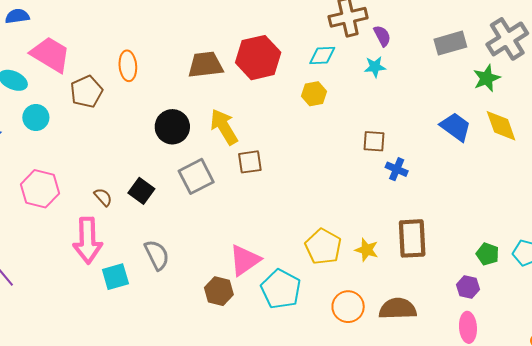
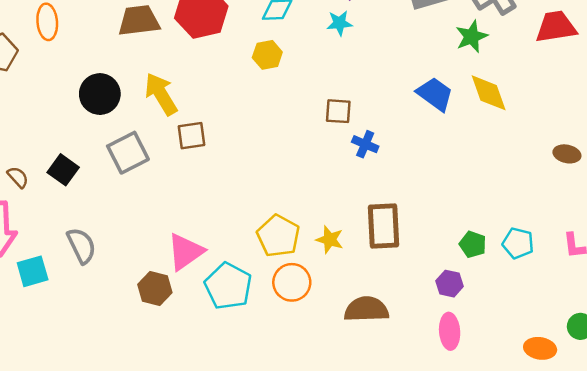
orange circle: (348, 307) -> (292, 282), moved

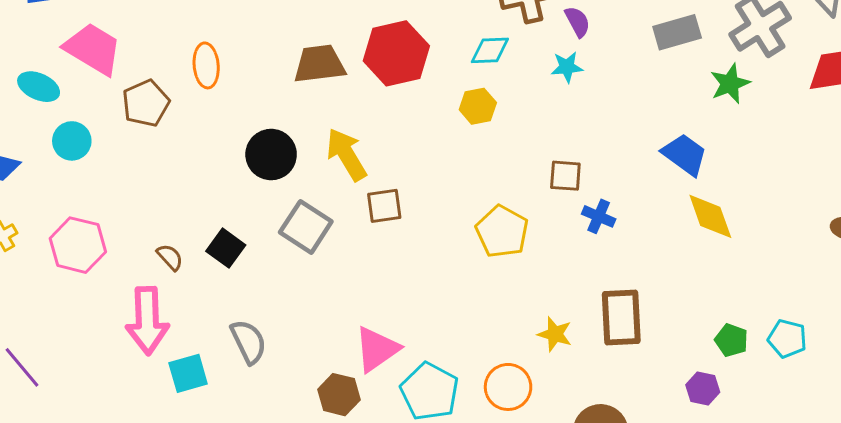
yellow diamond: (489, 93) -> (710, 216), moved
gray square: (128, 153) -> (306, 227), turned -30
yellow pentagon: (278, 236) -> (502, 232), moved

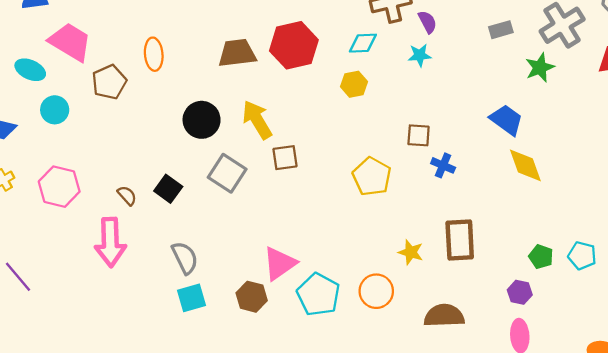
gray rectangle: (677, 32) -> (501, 30), size x0.7
cyan square: (188, 373) -> (192, 298), moved

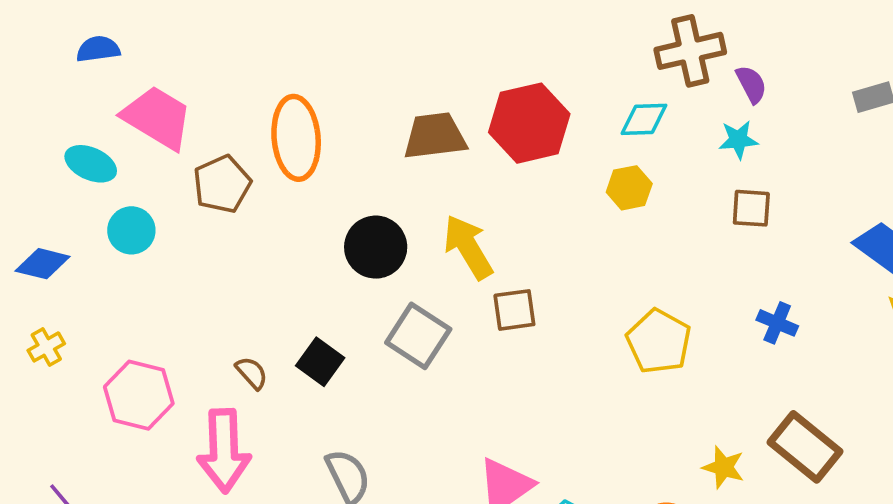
orange ellipse: (154, 54) -> (296, 138), size x1.5
brown square: (419, 135) -> (751, 208), moved
pink hexagon: (59, 187) -> (139, 395), moved
brown rectangle: (460, 240) -> (805, 447), turned -48

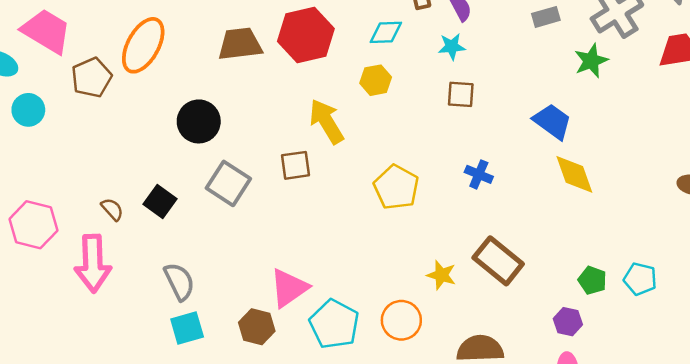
orange ellipse: (296, 138) -> (143, 45), turned 34
yellow arrow: (468, 247) -> (326, 121), moved

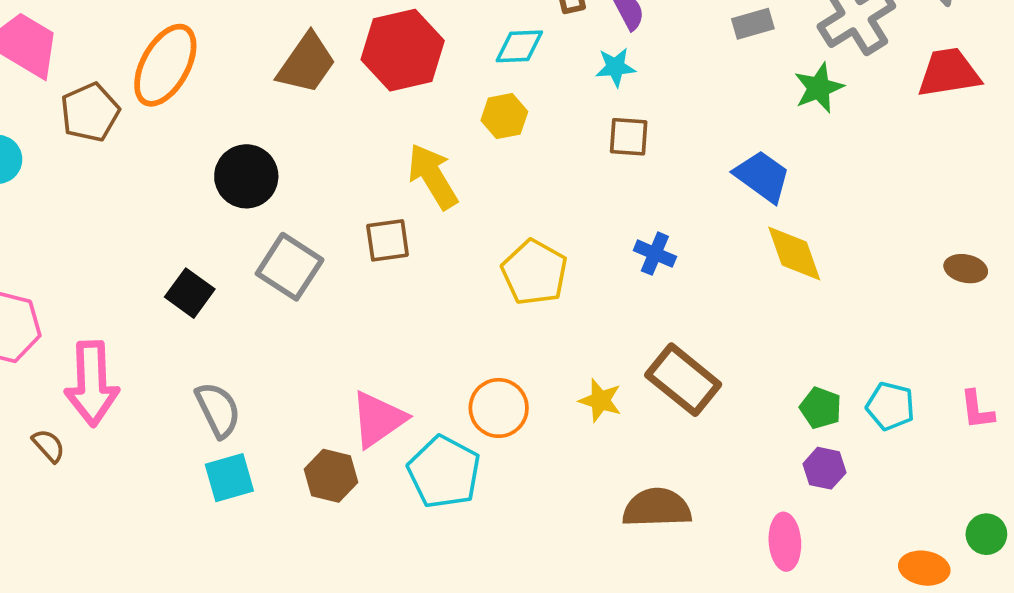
brown trapezoid: (240, 44) -> (307, 63), turned 132
brown semicircle: (112, 209) -> (49, 446), moved
orange circle: (401, 320) -> (499, 408), moved
purple hexagon: (568, 322) -> (824, 468), moved

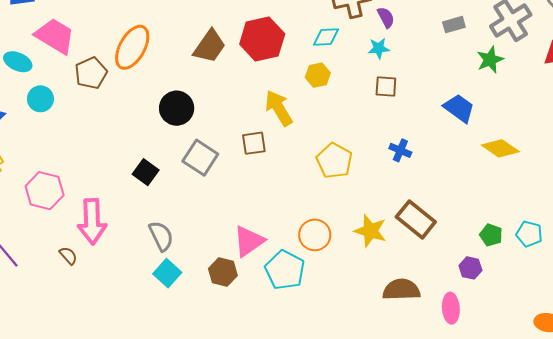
yellow diamond: (794, 254) -> (500, 148), moved, turned -36
yellow star: (600, 400) -> (370, 231), size x1.4
purple hexagon: (824, 468) -> (470, 268), moved
cyan square: (229, 478) -> (167, 273), turned -32
pink ellipse: (785, 542) -> (451, 308), moved

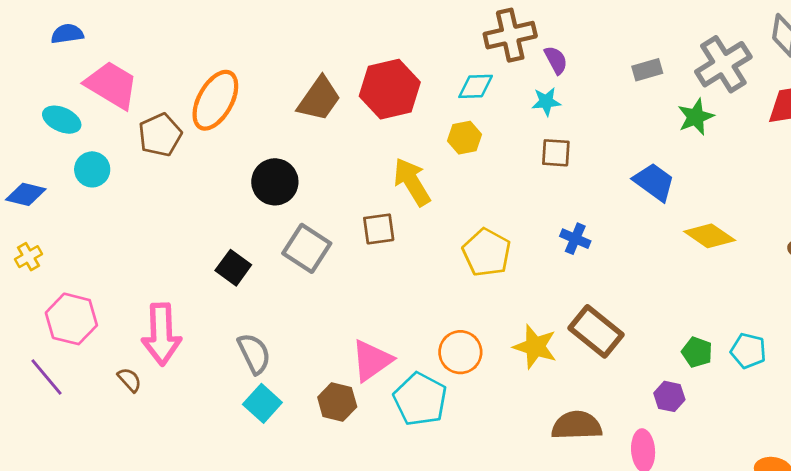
pink hexagon: (45, 191) -> (71, 319), moved

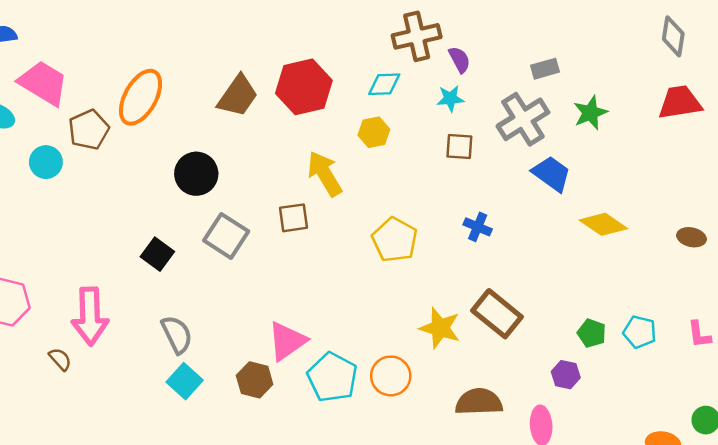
gray cross: (723, 64) -> (523, 119), moved
cyan circle: (92, 169) -> (46, 162), moved
orange circle: (460, 352) -> (391, 376), moved

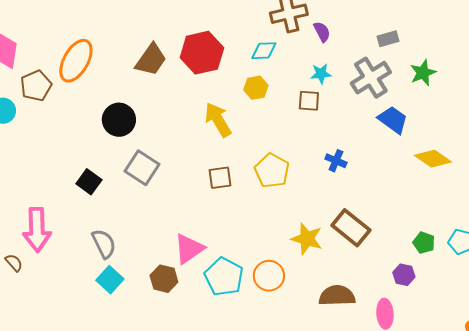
cyan star: (450, 99) -> (321, 74), moved
brown square: (459, 146) -> (309, 101), moved
brown square: (294, 218) -> (220, 178), moved

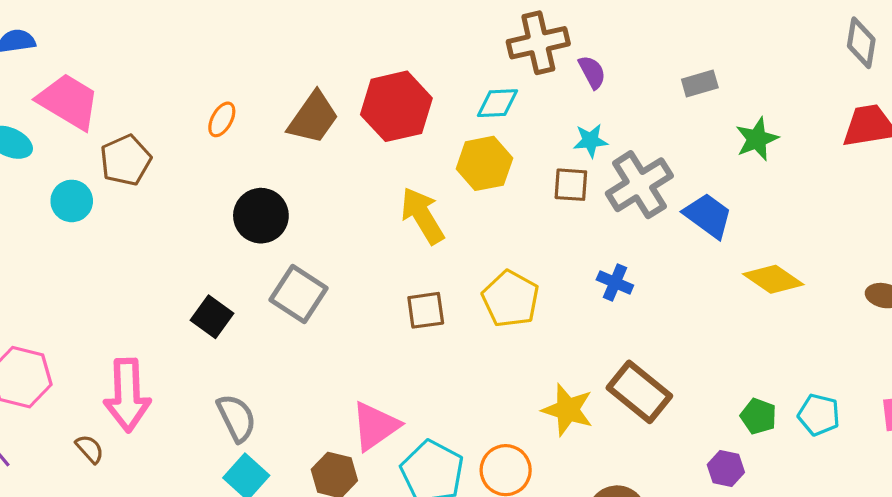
orange ellipse: (76, 61) -> (222, 119), moved, size x0.5
gray cross: (371, 78) -> (639, 185), moved
yellow hexagon: (256, 88) -> (484, 163), size x1.4

